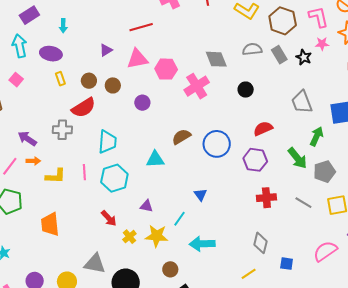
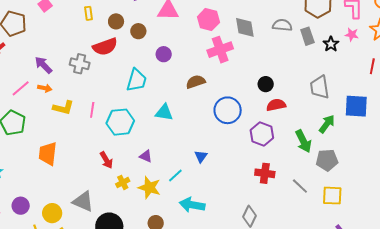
pink hexagon: (166, 69) -> (208, 20), moved
black circle: (246, 90) -> (266, 84), moved
brown semicircle: (181, 137) -> (196, 82), moved
cyan trapezoid: (107, 142) -> (137, 80), moved

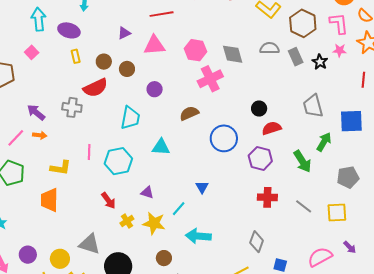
yellow L-shape: (63, 108) -> (61, 168), moved
gray pentagon: (327, 160) -> (348, 177), moved

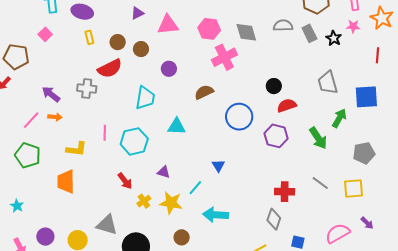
red cross: (267, 197) -> (285, 192), moved

